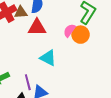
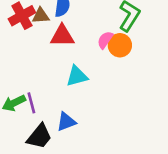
cyan triangle: (48, 58) -> (77, 76), turned -42
purple line: (28, 82) -> (31, 103), moved

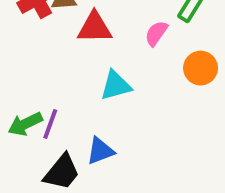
orange circle: (120, 45) -> (201, 68), moved
purple line: (31, 103) -> (50, 124), turned 35

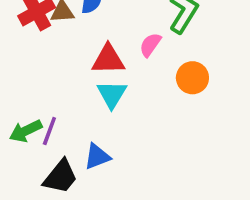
red triangle: (95, 28) -> (108, 59), moved
cyan triangle: (116, 85) -> (112, 94), turned -44

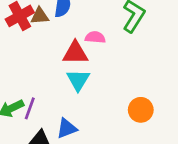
pink semicircle: (150, 45) -> (95, 37), moved, turned 60
orange circle: (192, 78) -> (141, 110), moved

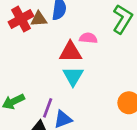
purple line: (30, 108) -> (48, 108), moved

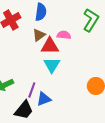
brown triangle: (39, 19) -> (39, 35), moved, turned -32

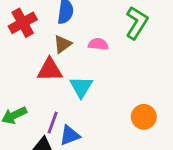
red triangle: (50, 46) -> (50, 70), moved

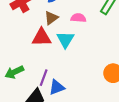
cyan triangle: (81, 87) -> (65, 40), moved

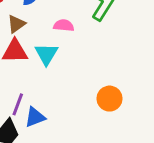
brown triangle: (51, 18) -> (16, 24), moved

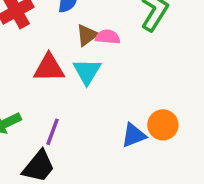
brown triangle: (16, 24) -> (87, 35), moved
blue triangle: (35, 117) -> (134, 135), moved

